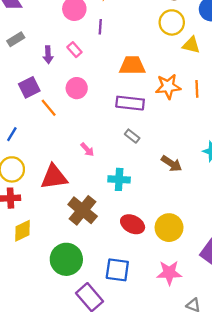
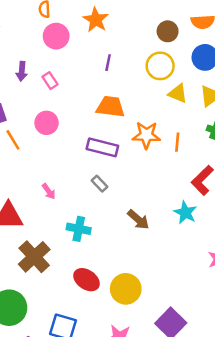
purple line: (100, 27) -> (108, 63), moved
purple arrow: (48, 55) -> (22, 71), moved

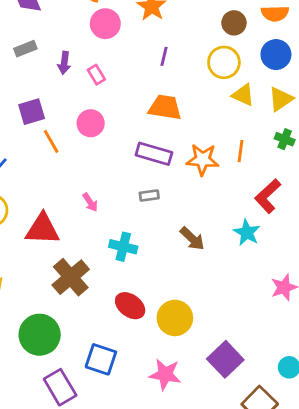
orange star: (146, 135) -> (203, 160), moved
gray rectangle: (100, 184) -> (149, 195), turned -56

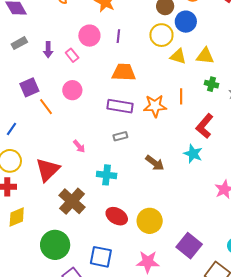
pink circle: (105, 24) -> (89, 36), moved
blue circle: (276, 55) -> (186, 22), moved
yellow triangle: (281, 99) -> (205, 56), turned 48
red triangle: (42, 229) -> (48, 170), turned -40

